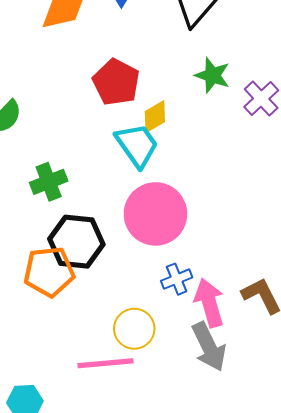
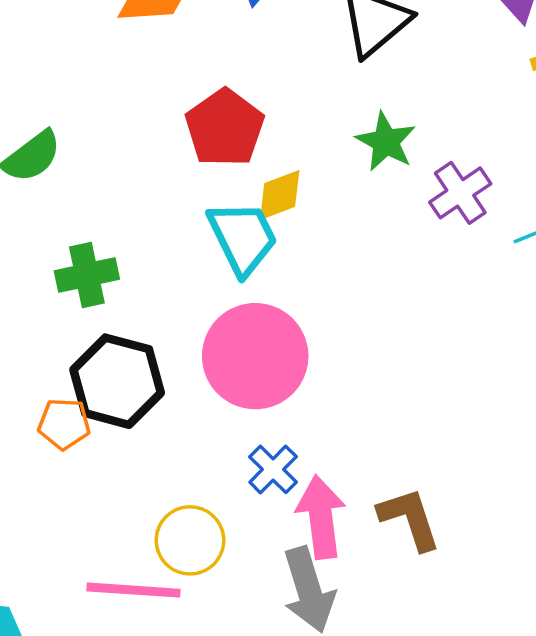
orange pentagon: (49, 272) -> (64, 424), size x0.6
blue cross: (177, 279) -> (273, 469), turned -32

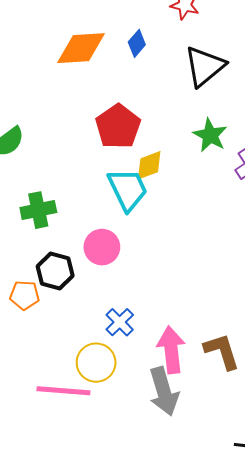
pink circle: (255, 356) -> (102, 247), moved, size x0.6
black hexagon: (117, 381) -> (55, 271), size x0.7
blue cross: (273, 469) -> (120, 322), moved

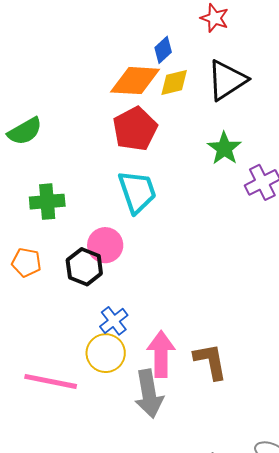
orange diamond: (81, 48) -> (135, 81), moved
yellow diamond: (149, 165) -> (174, 83), moved
black hexagon: (55, 271) -> (84, 267), moved
orange pentagon: (25, 295) -> (26, 262), moved
yellow circle: (96, 363) -> (106, 353), moved

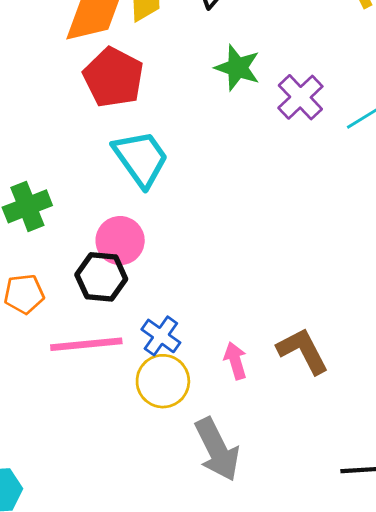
pink arrow: (161, 354) -> (235, 361), size x0.6
pink line: (51, 381) -> (86, 344), moved
gray arrow: (149, 394) -> (217, 449), moved

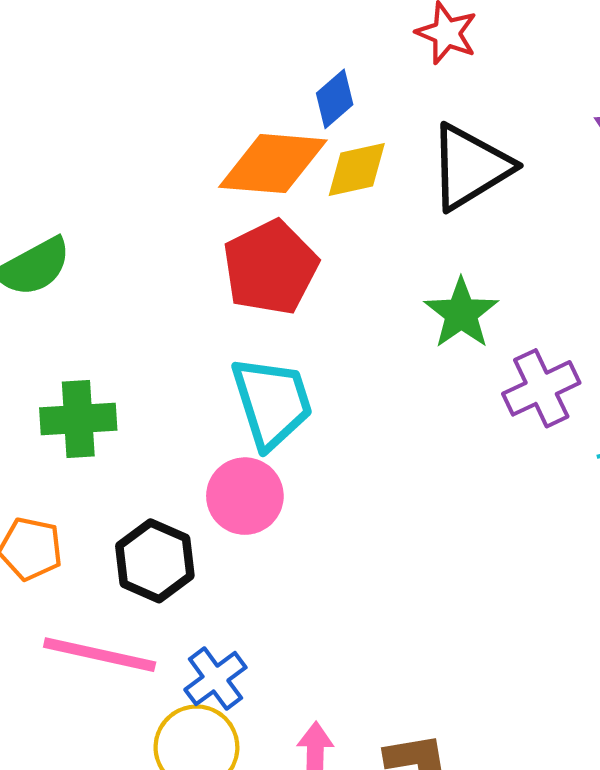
pink circle: (120, 241) -> (245, 496), moved

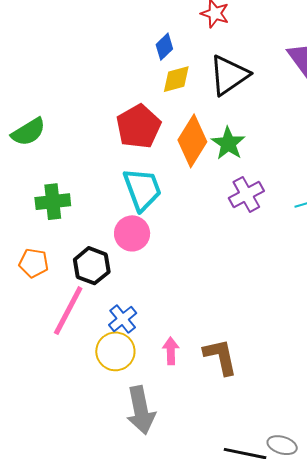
orange diamond: (273, 164) -> (192, 141), moved, turned -60
purple cross: (541, 388) -> (246, 194), moved
pink line: (100, 655) -> (68, 311), turned -72

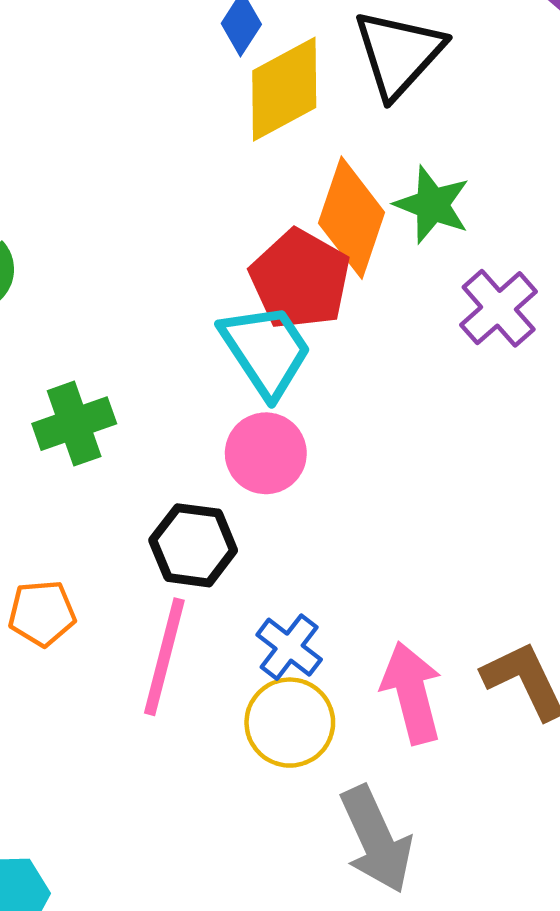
yellow diamond: (176, 79) -> (284, 89), size x1.5
red pentagon: (138, 127) -> (300, 279), moved
orange pentagon: (34, 263) -> (42, 613), moved
pink arrow: (171, 351) -> (412, 693), size x1.6

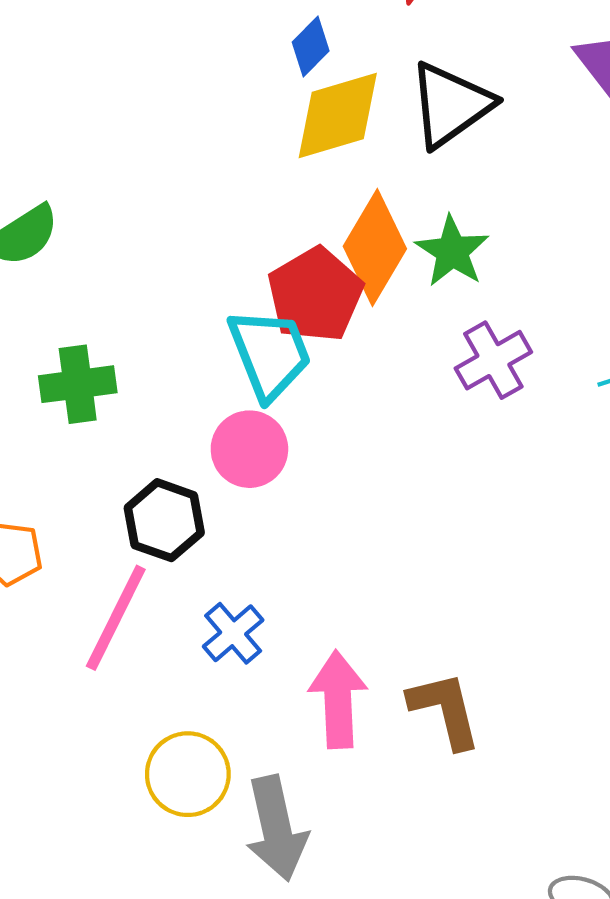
yellow circle: (290, 723) -> (188, 774), moved

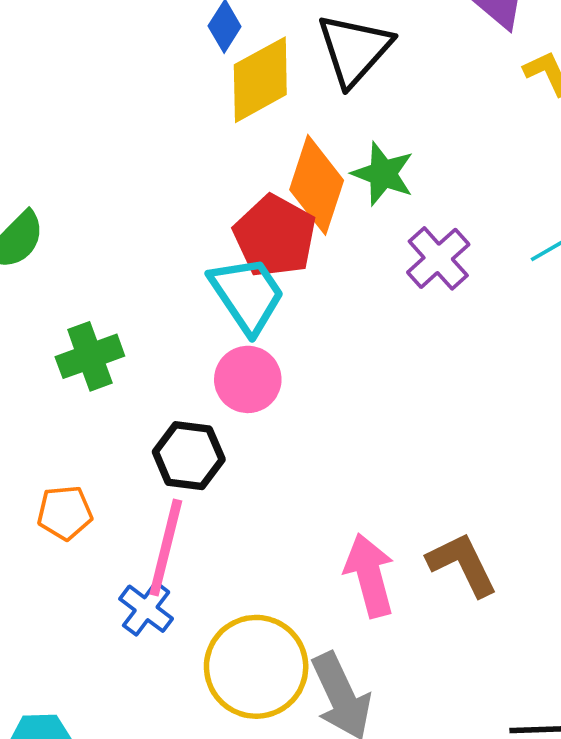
blue cross: (233, 633) -> (146, 609), moved
yellow circle: (188, 774) -> (256, 667), size x1.4

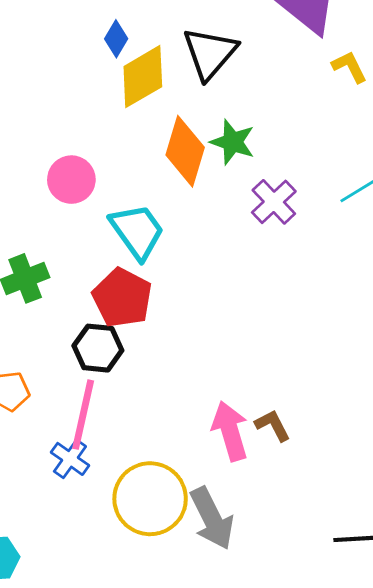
red pentagon: (275, 236) -> (122, 298), moved
pink circle: (248, 379) -> (71, 180), moved
brown L-shape: (462, 564) -> (273, 425), moved, size x0.7

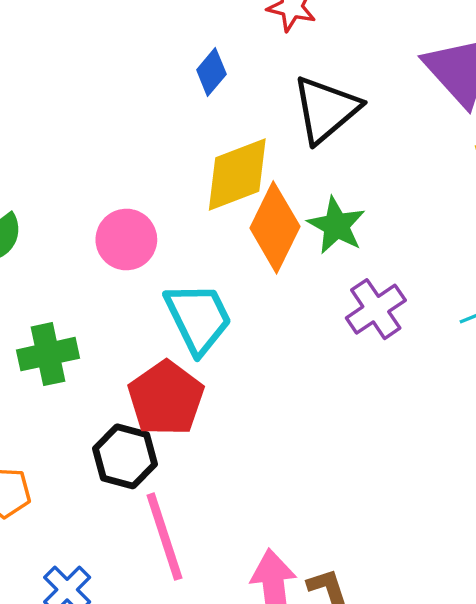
yellow diamond: (143, 77) -> (237, 174), moved
pink line: (83, 415) -> (164, 537), moved, turned -40

